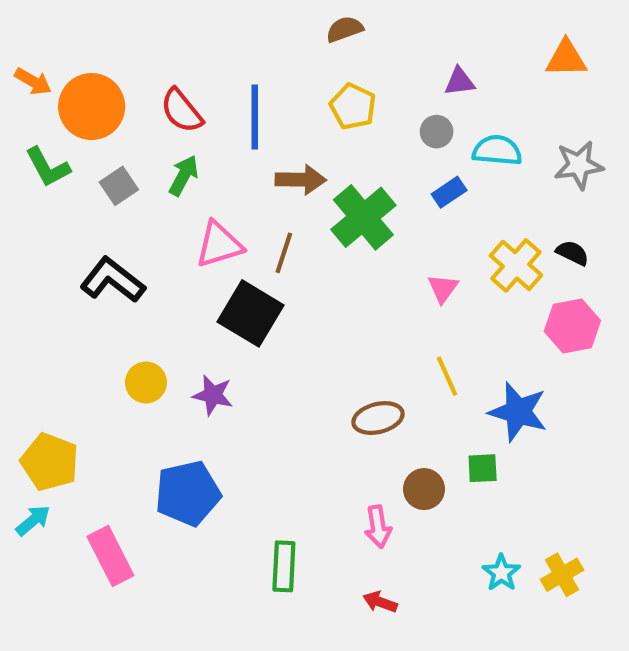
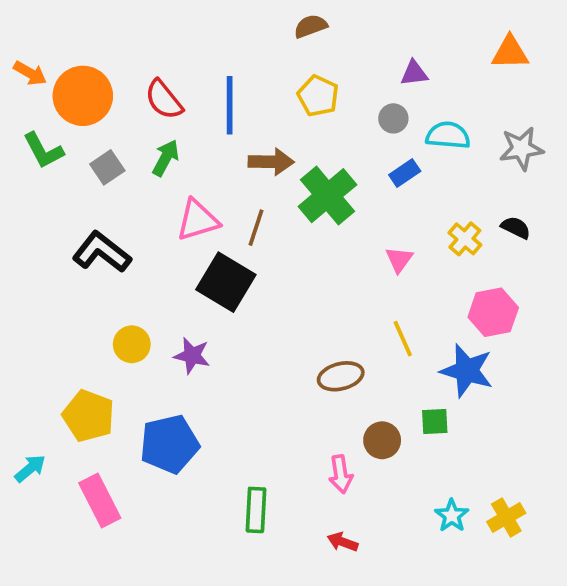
yellow cross: (516, 265) -> (465, 239), size x0.7
pink hexagon: (572, 326) -> (493, 312), moved
yellow pentagon: (50, 462) -> (88, 416), moved

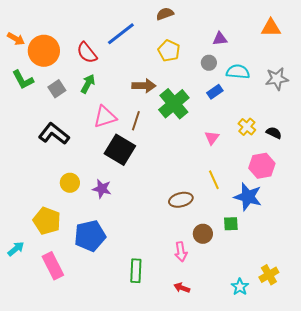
blue line: (230, 105) -> (121, 34), moved, turned 52
black semicircle: (516, 228) -> (274, 133), moved
cyan star: (452, 516) -> (240, 287), moved

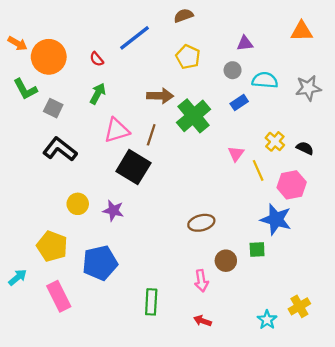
red semicircle: (87, 53) -> (97, 59), size x0.6
gray square: (57, 89) -> (53, 108), moved, turned -30
yellow line: (214, 180) -> (258, 170), moved

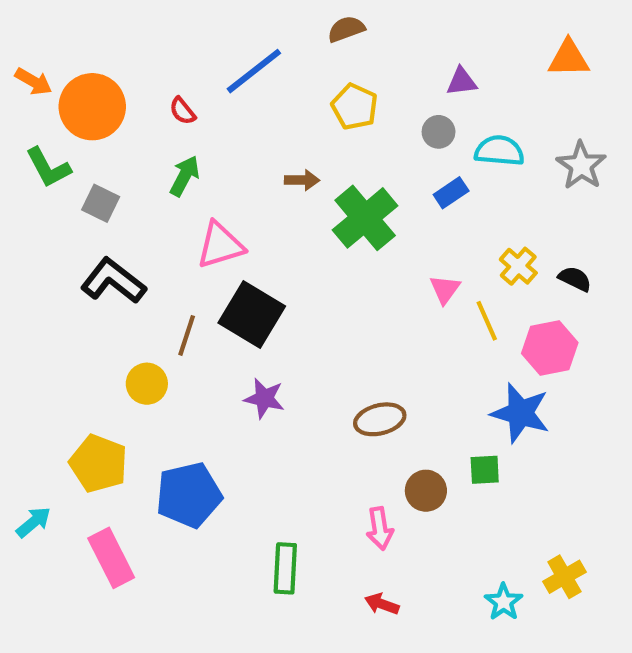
gray star: (308, 88) -> (581, 165), turned -30
brown arrow: (160, 96) -> (302, 180), size x0.7
brown line: (151, 135) -> (187, 335), moved
purple star: (113, 211) -> (264, 398), moved

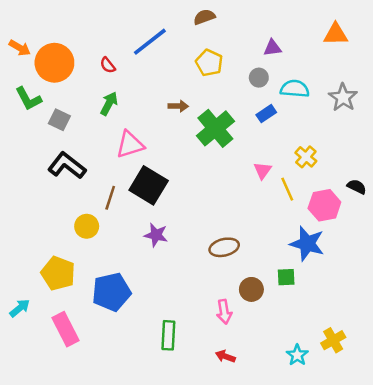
black semicircle: (575, 279) -> (357, 187), moved

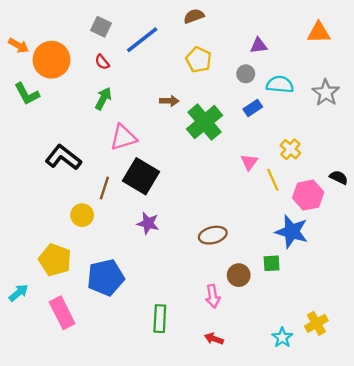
gray square: (59, 120) -> (101, 27), moved

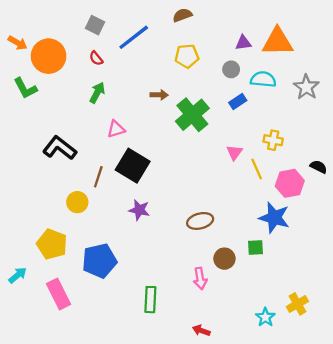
orange triangle: (319, 33) -> (278, 42), moved, size x1.4
yellow pentagon: (199, 60) -> (187, 56), turned -30
pink triangle: (123, 137) -> (116, 129), size x0.7
yellow cross: (290, 149) -> (273, 140), turned -30
red arrow: (214, 339) -> (201, 330), moved

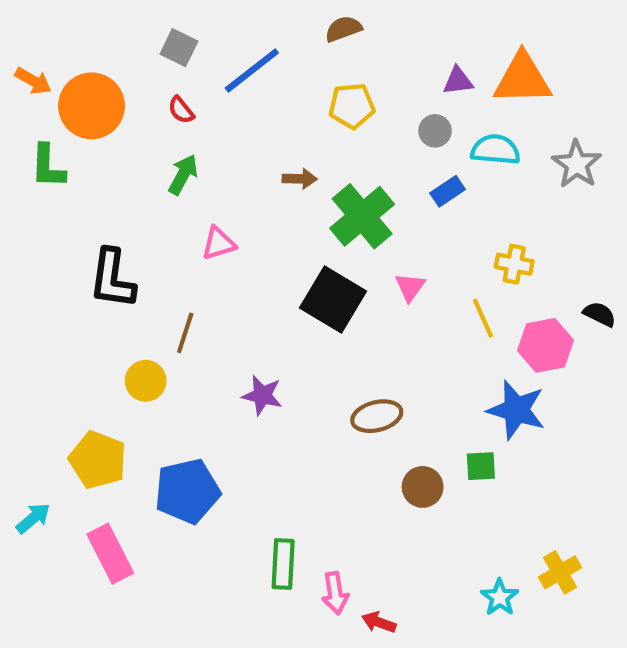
green L-shape: (25, 88) -> (48, 166), turned 30
black L-shape: (60, 148) -> (112, 279), turned -120
pink triangle: (234, 152) -> (410, 287), moved
black square: (133, 166) -> (333, 300), moved
pink arrow: (200, 278) -> (335, 593), moved

